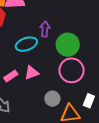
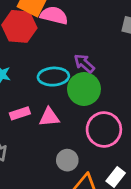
purple arrow: (45, 29) -> (84, 63), turned -70
green circle: (68, 45) -> (84, 89), moved

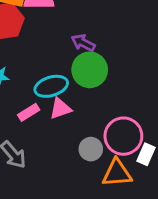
cyan ellipse: (53, 77) -> (51, 86), moved
pink circle: (104, 130) -> (123, 136), moved

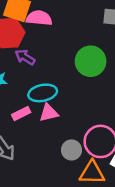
purple arrow: (83, 43) -> (25, 57), moved
green circle: (90, 70) -> (91, 61), moved

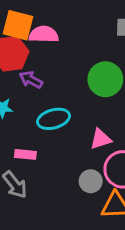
pink rectangle: (21, 113) -> (25, 154), moved, turned 36
pink triangle: (49, 113) -> (101, 139), moved

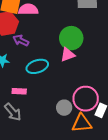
pink triangle: (101, 139) -> (68, 55), moved

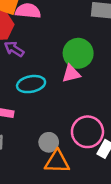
gray circle: (64, 108) -> (49, 142), moved
orange triangle: (82, 123) -> (57, 162), moved

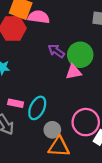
purple arrow: (14, 49) -> (56, 51), moved
cyan ellipse: (31, 84) -> (37, 108), moved, turned -55

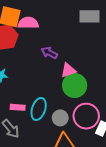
green circle: (80, 55) -> (75, 85), moved
gray circle: (52, 130) -> (60, 118), moved

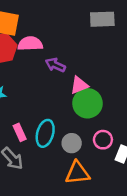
pink semicircle: (28, 23) -> (30, 44), moved
pink rectangle: (18, 107) -> (20, 132), turned 64
pink circle: (86, 116) -> (103, 140), size x0.6

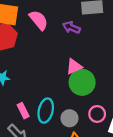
pink semicircle: (30, 44) -> (39, 20), moved, turned 55
purple arrow: (55, 65) -> (71, 27), moved

